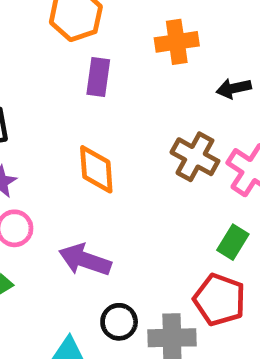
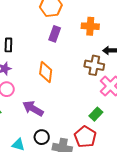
brown cross: (195, 157) -> (94, 65), moved, turned -30

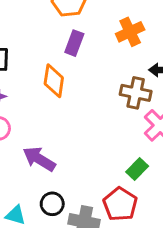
orange cross: (90, 26) -> (130, 32), turned -30
orange diamond: (46, 72) -> (54, 81), moved

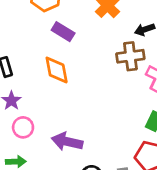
purple rectangle: (74, 43) -> (63, 32), turned -60

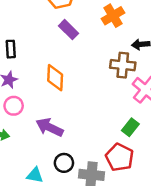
orange diamond: (57, 70) -> (55, 78), moved

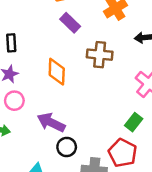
brown cross: (123, 65) -> (100, 55), moved
black circle: (64, 163) -> (67, 147), moved

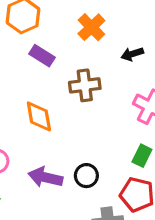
black circle: (67, 147) -> (86, 176), moved

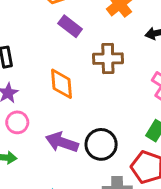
black circle: (86, 176) -> (101, 144), size x1.4

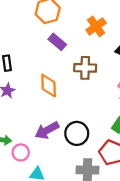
pink circle: (17, 122) -> (21, 152), moved
purple arrow: (62, 142) -> (47, 130), turned -50

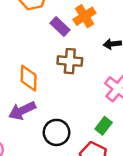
purple rectangle: (57, 42) -> (60, 26), moved
purple arrow: (47, 130) -> (22, 111), moved

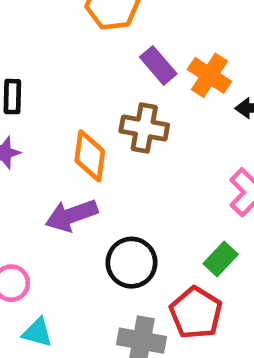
orange cross: (85, 16) -> (209, 75), moved, turned -30
brown cross: (70, 61) -> (144, 128), moved

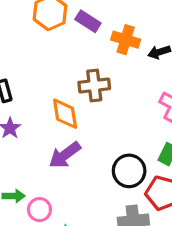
purple rectangle: (158, 65) -> (88, 21), moved
black circle: (132, 263) -> (129, 171), moved

